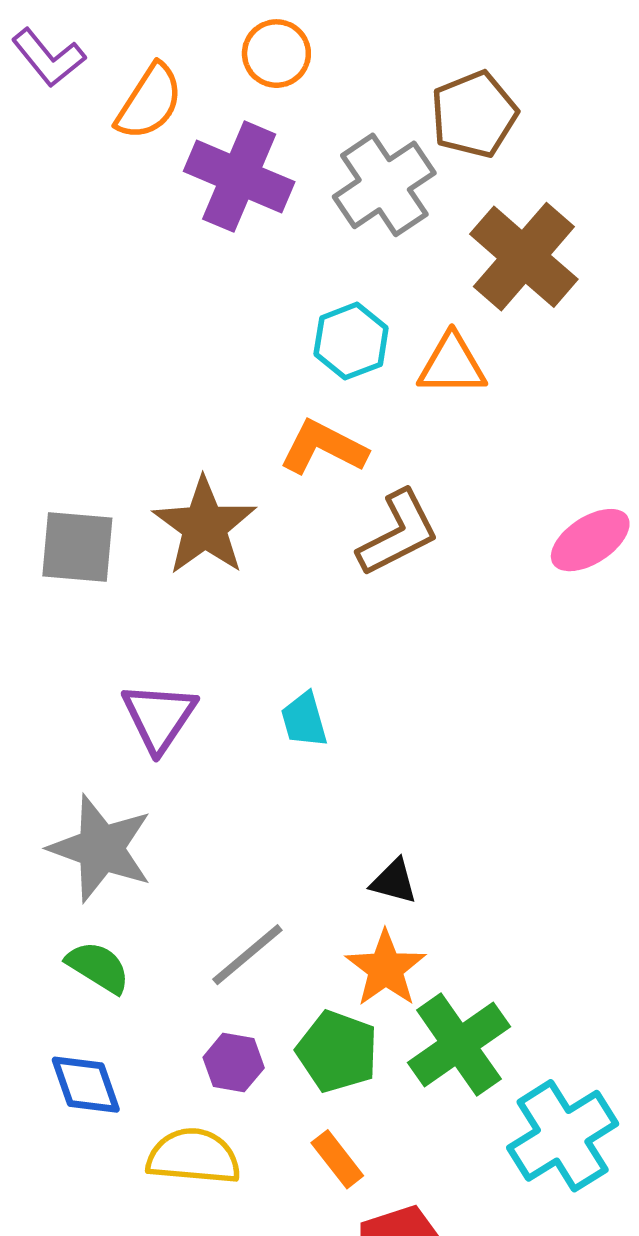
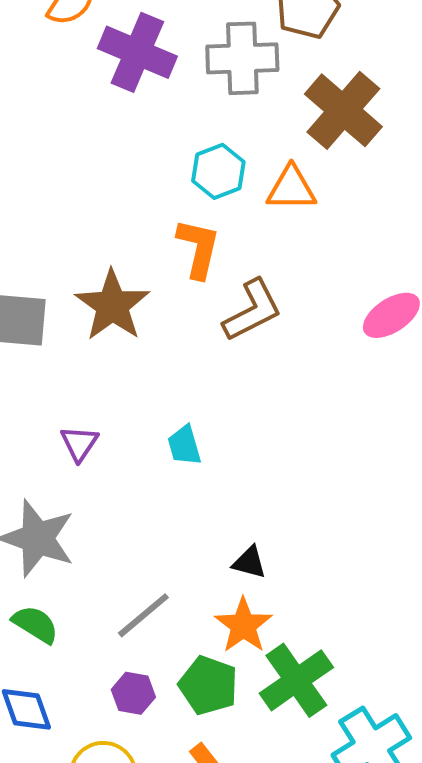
gray cross: (384, 185) -> (242, 58), turned 32
orange L-shape: (323, 447) -> (198, 248), turned 76
purple triangle: (159, 717) -> (79, 443), size x0.7

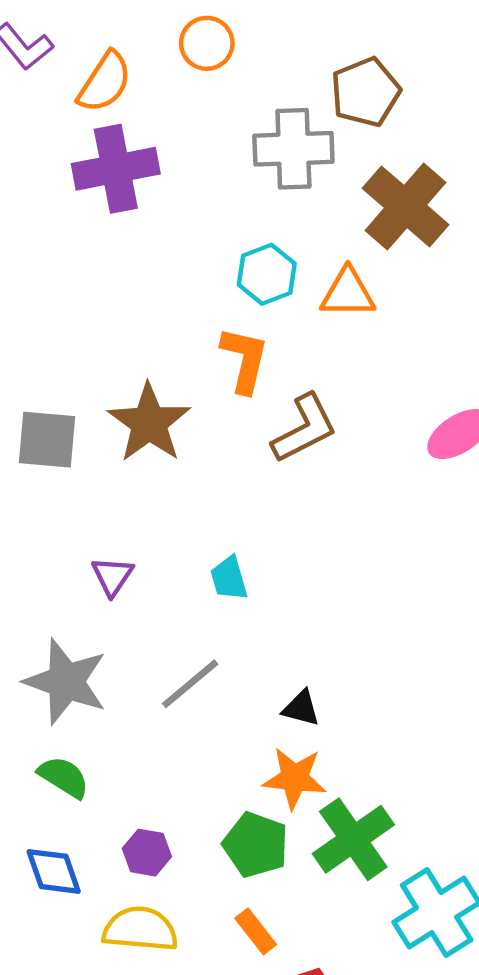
purple cross: (137, 52) -> (116, 169), moved, turned -34
gray line: (143, 615) -> (190, 684), moved
orange star: (243, 625) -> (295, 778), turned -30
purple hexagon: (133, 693) -> (147, 853), moved

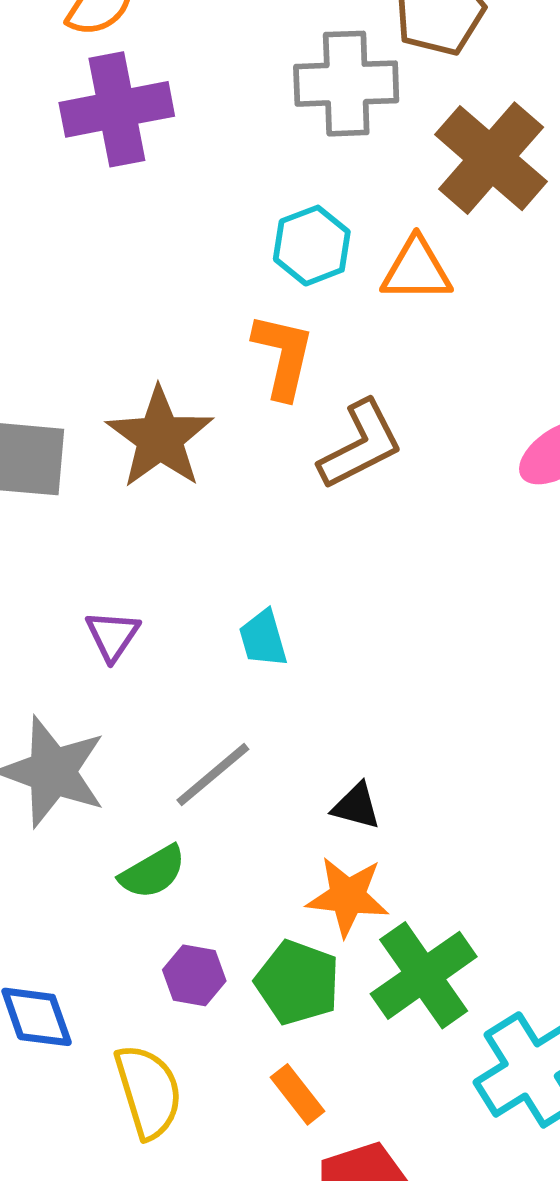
green semicircle: (64, 777) -> (153, 872), moved, turned 118
purple hexagon: (147, 853) -> (194, 975), moved
yellow semicircle: (140, 929) -> (148, 1091), turned 68

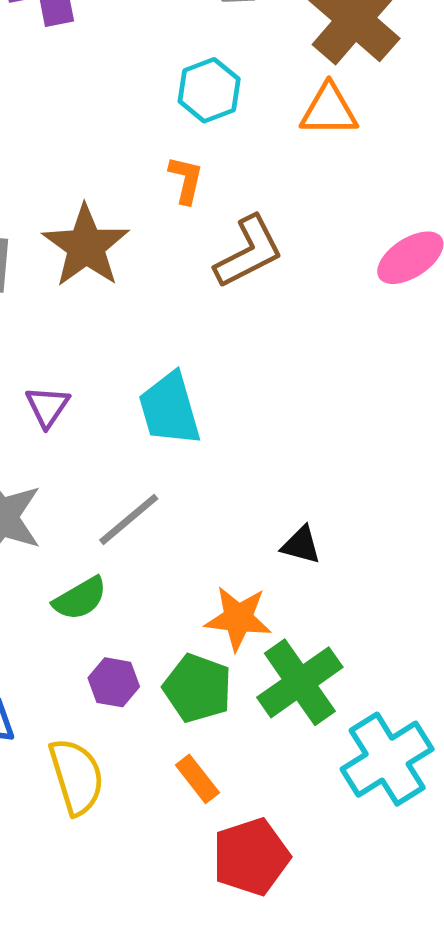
orange triangle: (416, 270) -> (329, 110), moved
orange L-shape: (283, 356) -> (186, 180), size x0.7
cyan trapezoid: (263, 638) -> (170, 409), size x1.6
black triangle: (356, 806) -> (301, 545), moved

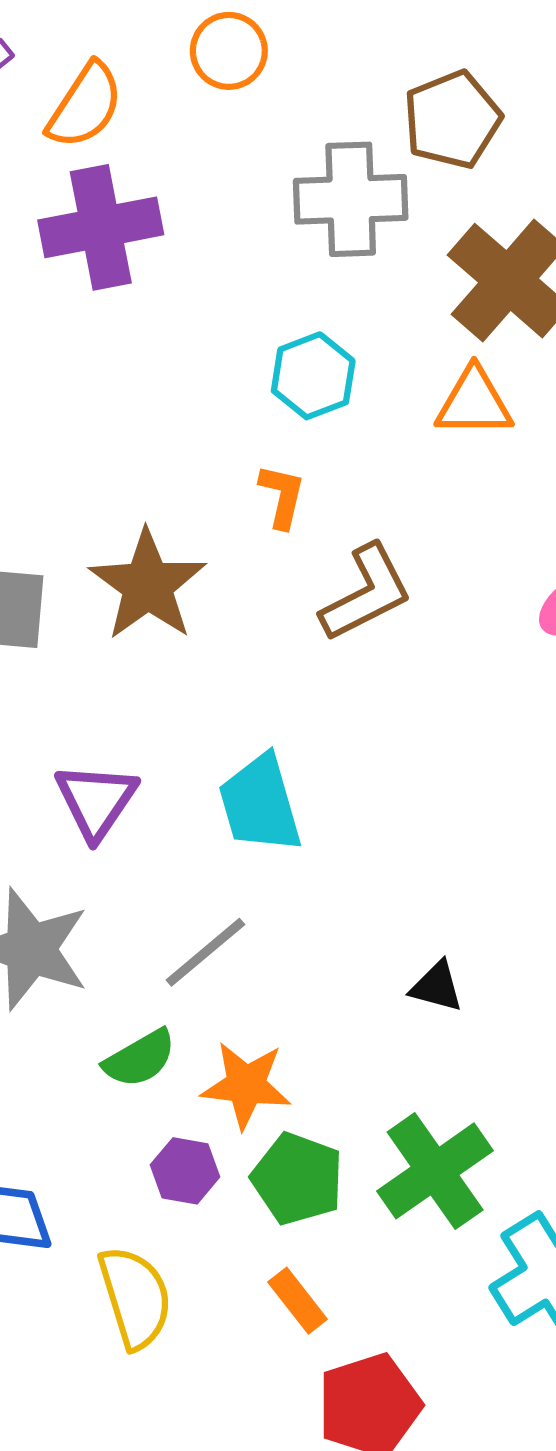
purple triangle: (47, 407) -> (96, 801), size x1.4
orange star: (238, 618) -> (246, 1085), moved

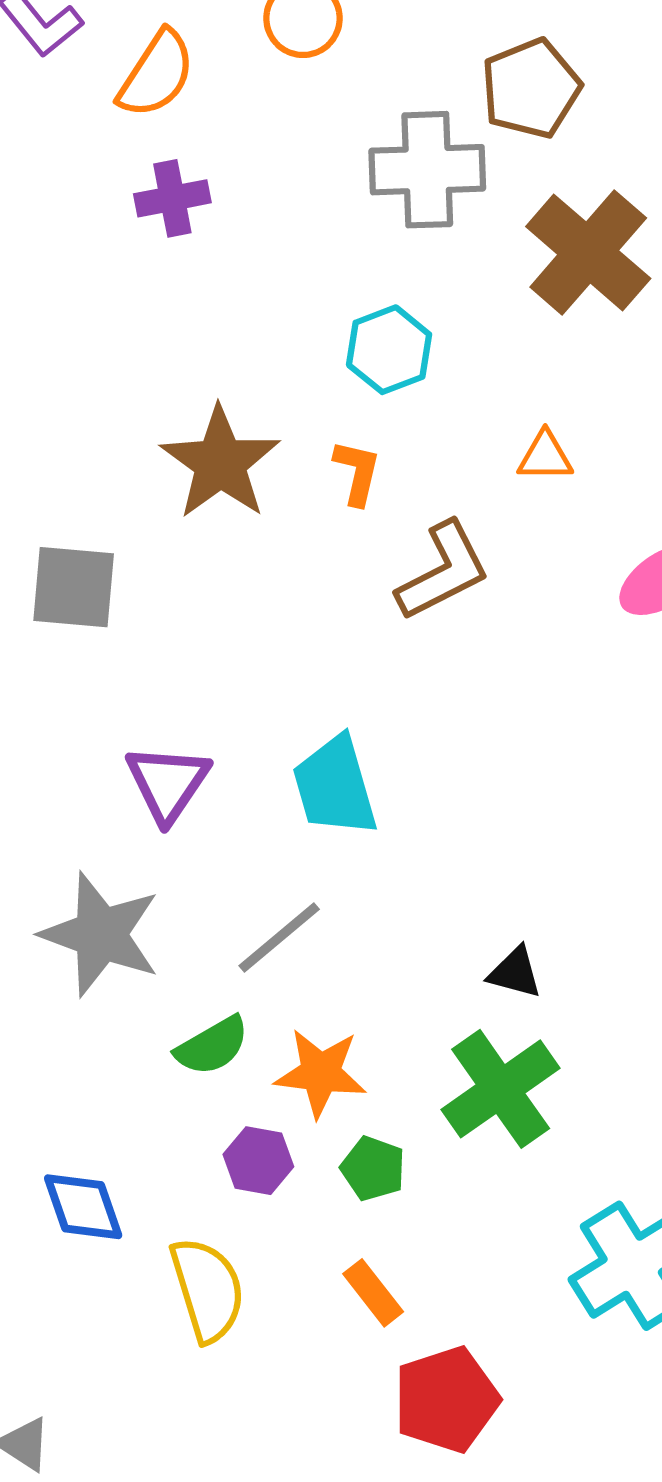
purple cross: (101, 227) -> (172, 198), size x0.6
orange triangle: (474, 402) -> (545, 456), moved, size x0.7
brown star: (148, 585) -> (220, 463), moved
green cross: (435, 1171) -> (501, 1089), moved
green pentagon: (298, 1179) -> (373, 1169), size x0.7

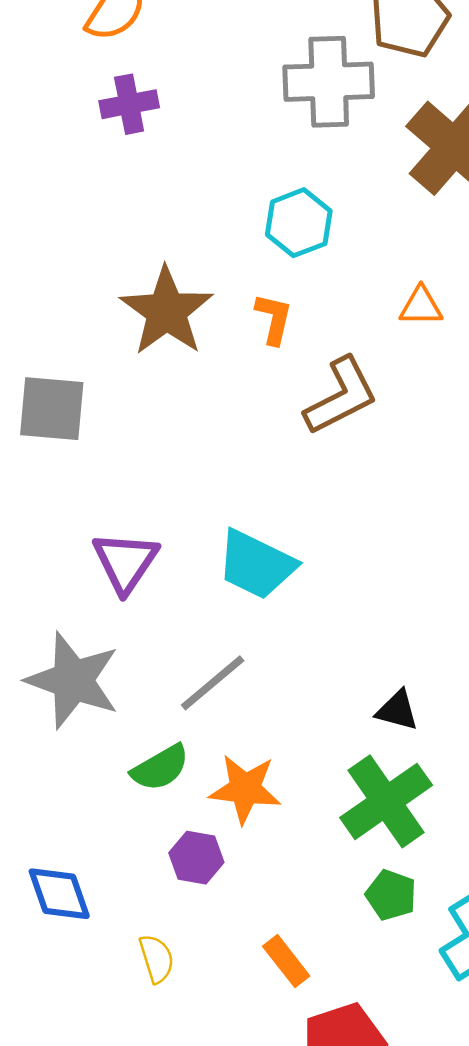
cyan trapezoid: (335, 786) -> (256, 564), turned -48
green pentagon: (373, 1169) -> (391, 895), moved
yellow semicircle: (207, 1290) -> (157, 959), size x0.6

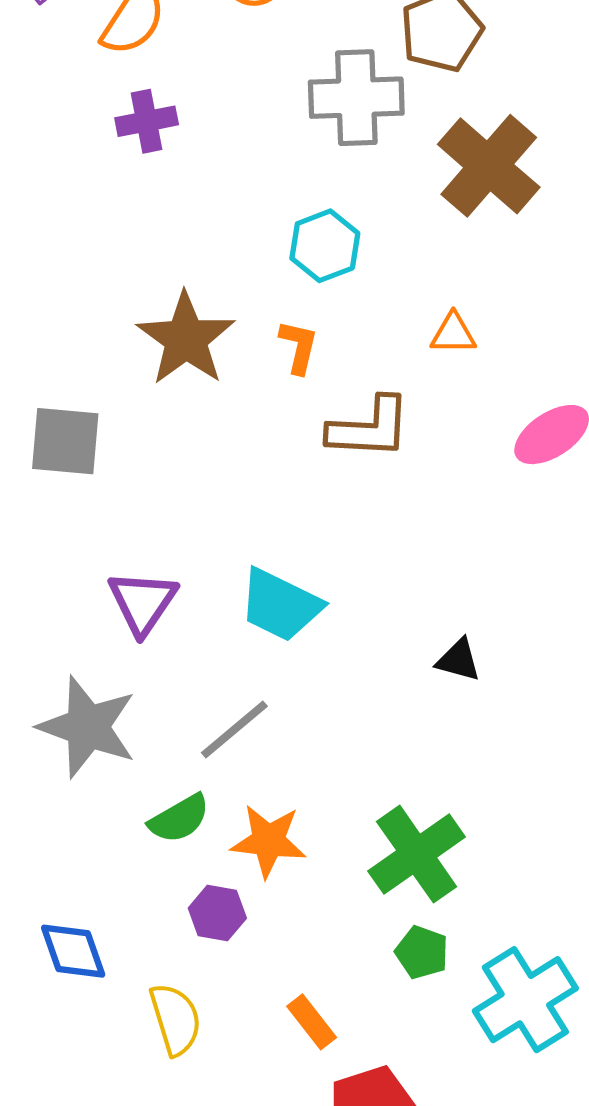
brown L-shape: (341, 396) -> (369, 428), turned 30
black triangle: (397, 710) -> (459, 660), moved
yellow semicircle: (157, 959) -> (175, 1019), size x1.4

